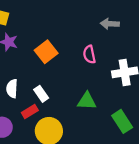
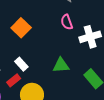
pink semicircle: (89, 54) -> (67, 22), moved

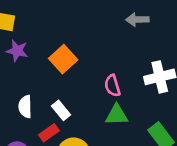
pink semicircle: (67, 22) -> (112, 86), moved

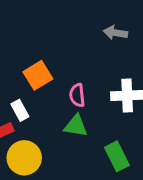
orange square: (63, 59) -> (38, 75), moved

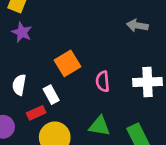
green triangle: (76, 126) -> (99, 126), moved

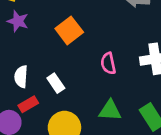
orange square: (68, 63) -> (69, 30), moved
red rectangle: (36, 113) -> (28, 104), moved

